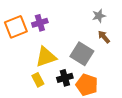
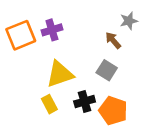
brown arrow: (104, 37) -> (113, 40), moved
gray square: (82, 54) -> (107, 70), size x0.7

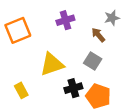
purple cross: (52, 30) -> (65, 20), moved
yellow rectangle: (49, 104) -> (21, 90), moved

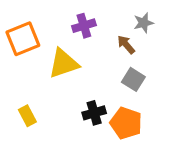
gray square: (93, 61) -> (133, 79), moved
yellow triangle: (52, 64) -> (64, 63), moved

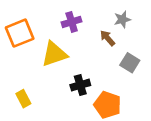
gray square: (133, 79) -> (130, 63), moved
black cross: (94, 113) -> (80, 85), moved

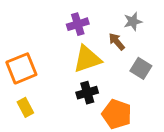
orange square: (20, 33) -> (21, 68), moved
yellow triangle: (54, 54) -> (87, 59), moved

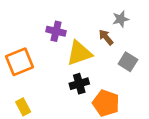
purple cross: (78, 24) -> (56, 31), moved, turned 30
yellow rectangle: (25, 107) -> (23, 107), moved

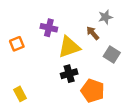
orange square: (19, 62) -> (17, 44), moved, size x0.6

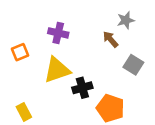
yellow triangle: (69, 47) -> (57, 70), moved

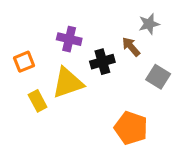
black cross: (82, 88) -> (102, 62), moved
yellow rectangle: (24, 112) -> (38, 101), moved

